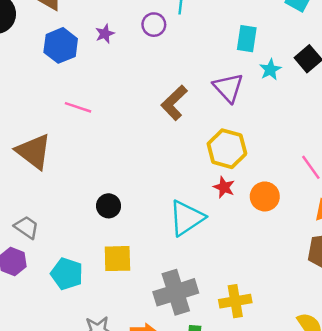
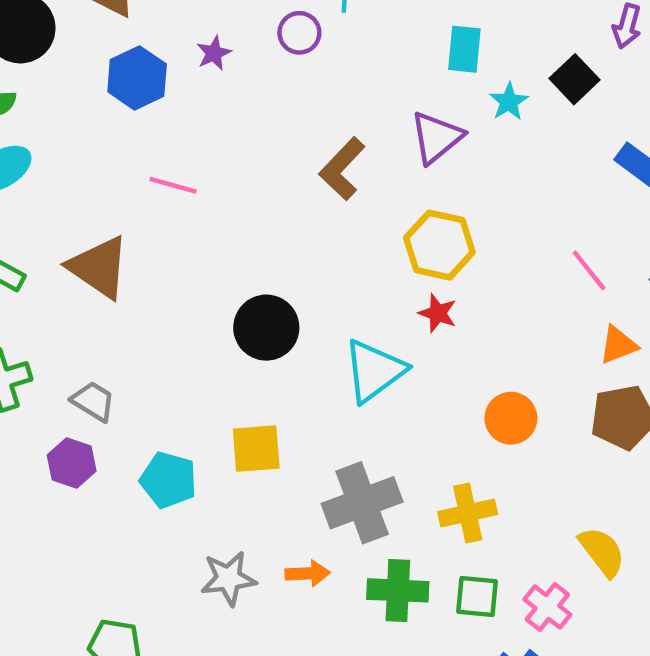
purple triangle: (228, 88) -> (436, 137), turned 36
orange circle: (265, 196) -> (511, 418), moved
black circle: (109, 206) -> (266, 328), moved, size x1.5

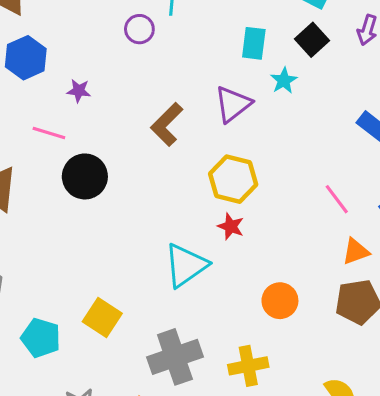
purple star: (214, 53) -> (79, 91), moved, turned 30
black square: (575, 79) -> (312, 40), moved
black circle: (266, 328) -> (85, 176), moved
yellow square: (256, 449) -> (102, 317), turned 36

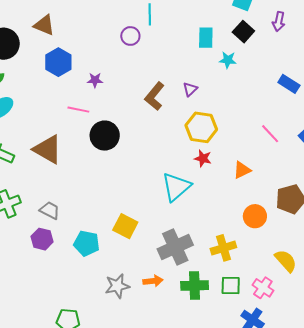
cyan star: (284, 81) -> (228, 60), turned -30
purple triangle: (233, 104) -> (190, 89), moved, size x0.6
orange triangle: (356, 252) -> (242, 170), moved
orange circle: (280, 301) -> (255, 216), moved

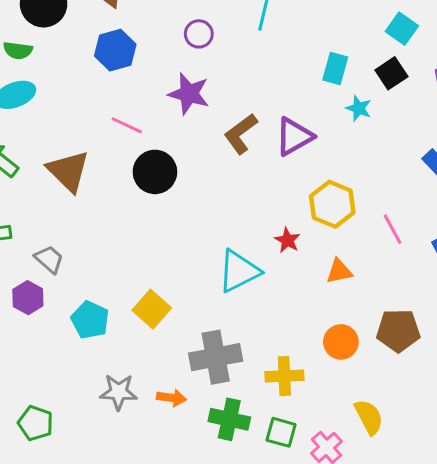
purple circle: (130, 36) -> (199, 34), moved
purple star: (95, 80) -> (189, 94), moved, size x1.8
purple triangle: (190, 89) -> (294, 137), size x1.8
yellow hexagon: (201, 127) -> (332, 204), moved

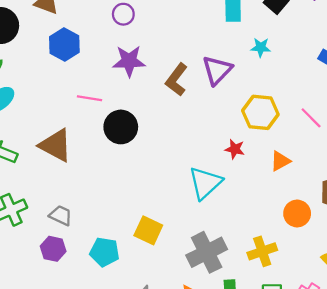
cyan star: (359, 108) -> (261, 47), moved

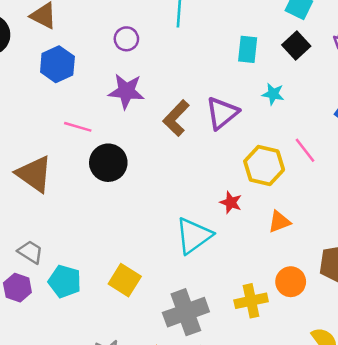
pink line: (311, 118) -> (305, 150), moved
yellow cross: (262, 251) -> (251, 301), moved
cyan pentagon: (105, 252) -> (65, 281), moved

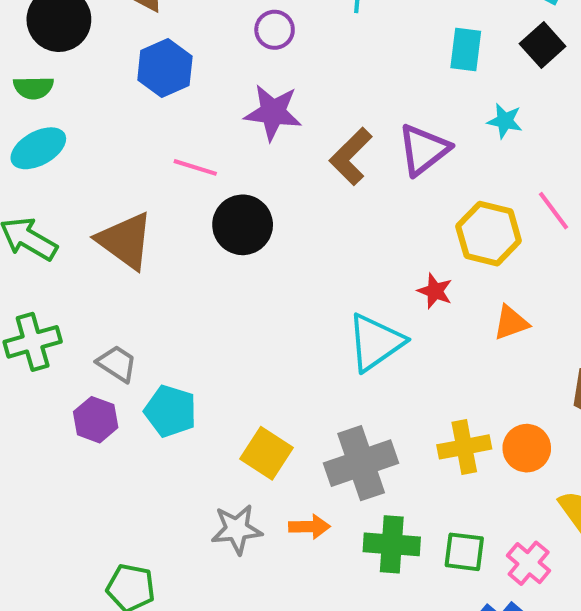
yellow square: (125, 280) -> (266, 453), moved
orange circle: (291, 282) -> (527, 448), moved

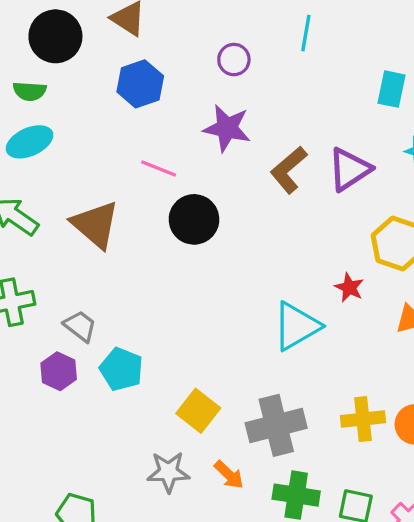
orange arrow: (309, 527) -> (229, 475), turned 40

